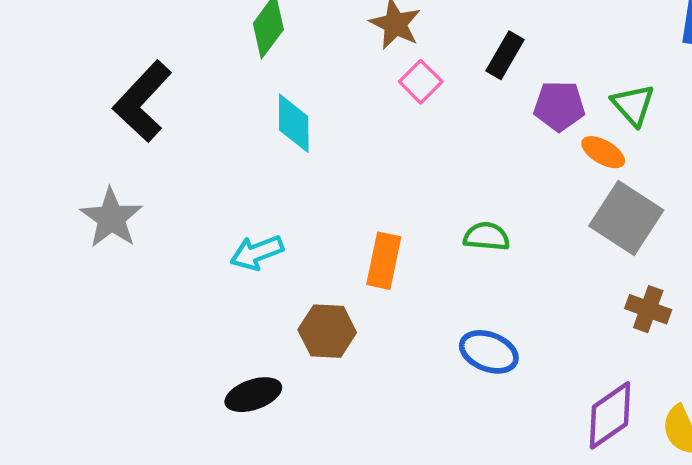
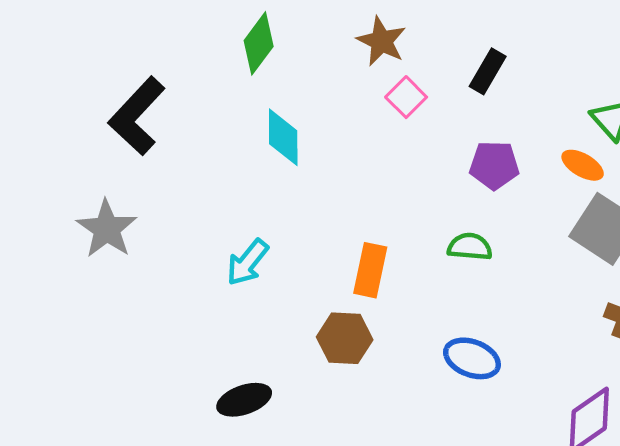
purple pentagon: (559, 106) -> (494, 165), moved
cyan arrow: (257, 253) -> (247, 262), turned -30
brown hexagon: (327, 331) -> (345, 338), moved

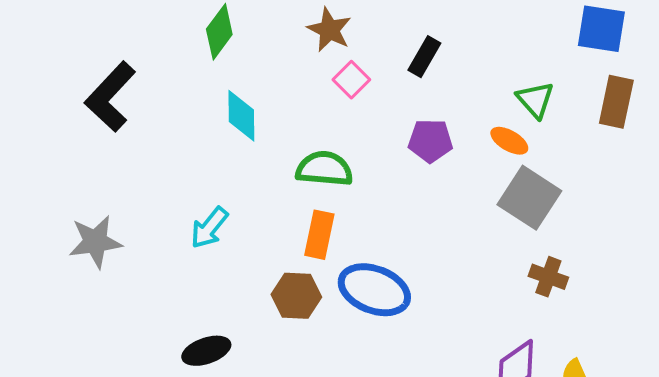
gray star: (107, 229) -> (95, 242), moved, turned 30
green semicircle: (470, 247) -> (324, 169), moved, size x1.4
blue ellipse: (472, 358) -> (374, 290), moved, size x1.4

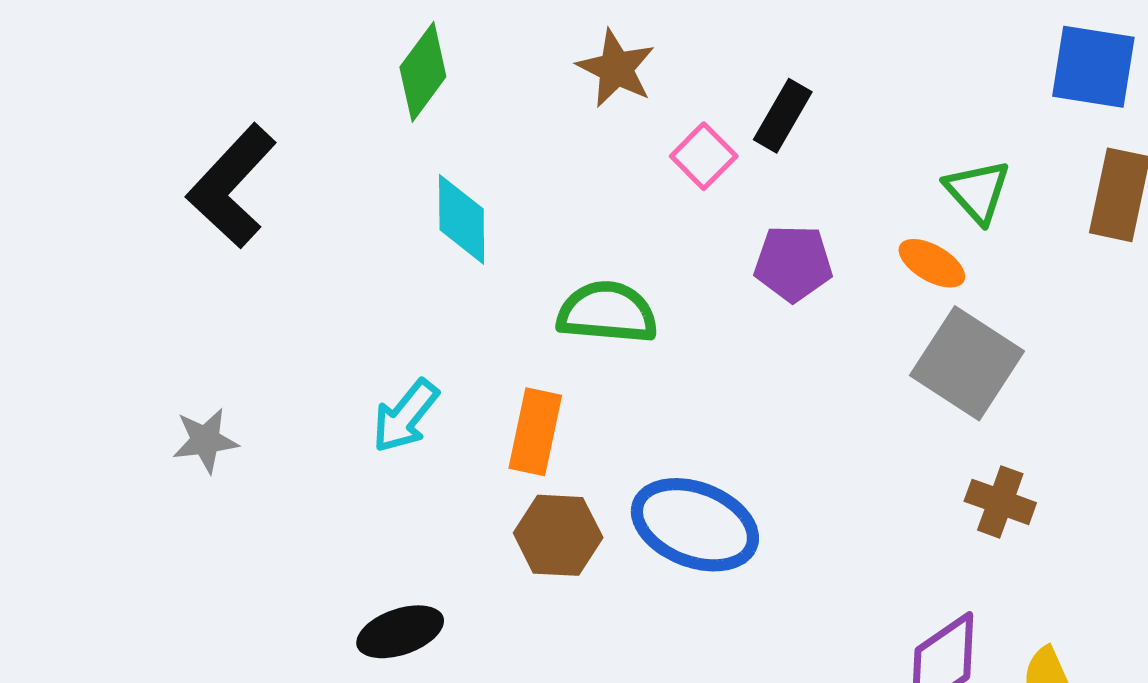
pink square: (351, 80) -> (704, 156), moved
orange rectangle: (319, 235) -> (535, 432), moved
gray star: (95, 242) -> (205, 440), size x0.7

